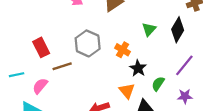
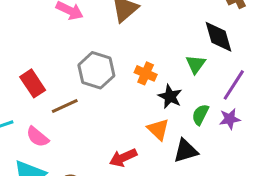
green triangle: (149, 29) -> (196, 64), moved
black diamond: (178, 30) -> (219, 37), turned -40
pink semicircle: (40, 86) -> (37, 137), turned -84
purple star: (185, 96) -> (230, 119), moved

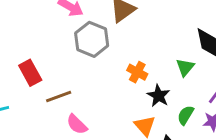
gray hexagon: (96, 70) -> (92, 39), moved
pink semicircle: (37, 137) -> (77, 124), moved

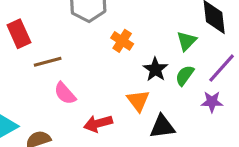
orange cross: (137, 72) -> (122, 41), moved
green semicircle: (186, 115) -> (185, 75), moved

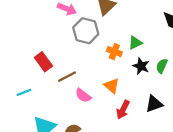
green triangle: (187, 41) -> (135, 43), moved, turned 32
orange triangle: (138, 101) -> (112, 86), moved
red arrow: (98, 123) -> (123, 110), moved, turned -36

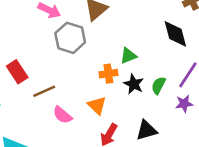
orange cross: (114, 52) -> (108, 74), moved, turned -32

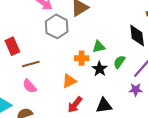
green semicircle: (158, 85) -> (119, 62), moved
orange triangle: (97, 105) -> (69, 81), turned 42
pink semicircle: (62, 115) -> (30, 86), moved

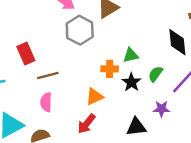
pink semicircle: (30, 86) -> (46, 102), turned 42
purple star: (136, 90) -> (161, 109), moved
red arrow: (75, 105) -> (86, 124), moved

